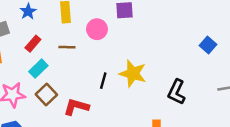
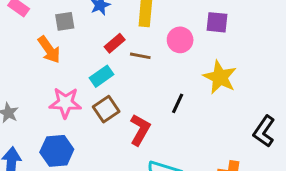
red rectangle: (33, 44) -> (115, 43), moved
yellow star: (133, 74) -> (220, 77), moved
red L-shape: (76, 107) -> (140, 130), turned 95

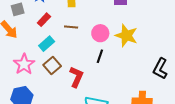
pink circle: (180, 40) -> (100, 33), moved
red rectangle: (115, 43) -> (44, 20), moved
pink star: (65, 103) -> (24, 64), turned -30

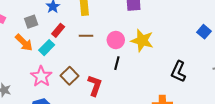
cyan rectangle: (47, 44) -> (47, 48), moved

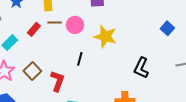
red rectangle: (58, 30) -> (34, 29), moved
brown line: (86, 36) -> (55, 23), moved
pink circle: (116, 40) -> (75, 25), moved

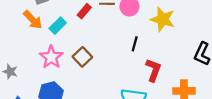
red L-shape: (57, 81) -> (153, 70), moved

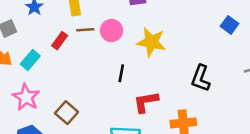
brown square: (82, 57) -> (67, 113), moved
red L-shape: (153, 70) -> (146, 102), turned -115

